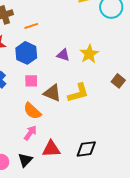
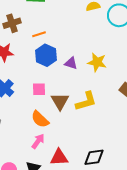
blue hexagon: (26, 53) -> (46, 55), moved
yellow star: (89, 54) -> (97, 62), turned -30
brown triangle: (52, 93) -> (60, 101), turned 36

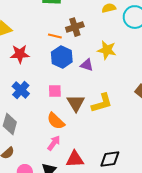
brown cross: (12, 23) -> (75, 27), moved
orange line: (39, 34) -> (55, 36), turned 32
yellow star: (97, 62) -> (107, 50), moved

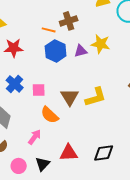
purple triangle: (87, 65) -> (81, 51), moved, turned -32
pink square: (55, 91) -> (39, 90), moved
pink arrow: (54, 143) -> (35, 137), moved

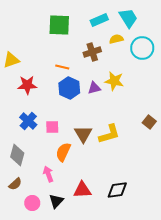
brown cross: (69, 21) -> (92, 52), moved
orange semicircle: (50, 115) -> (63, 152), turned 72
pink arrow: (35, 137) -> (48, 174), turned -56

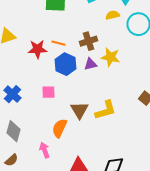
brown cross: (92, 52) -> (88, 41), moved
red star: (27, 85) -> (38, 49), moved
blue cross: (28, 121) -> (12, 94), moved
pink square: (52, 127) -> (48, 92), moved

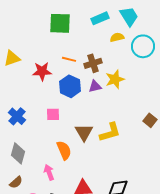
orange line: (58, 43) -> (69, 59), moved
yellow star: (110, 57) -> (115, 79), turned -30
orange semicircle: (60, 128) -> (64, 150), turned 132

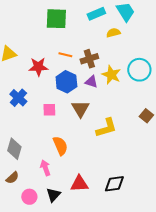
cyan circle: (143, 46) -> (139, 70), moved
yellow star: (115, 79) -> (111, 75), turned -30
purple triangle: (95, 86) -> (91, 82), turned 32
blue cross: (17, 116) -> (18, 98), moved
brown triangle: (84, 132) -> (80, 109), moved

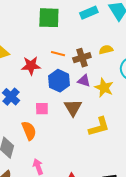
yellow semicircle: (113, 33) -> (106, 50), moved
yellow star: (111, 75) -> (104, 88), moved
orange semicircle: (60, 146) -> (29, 131), moved

